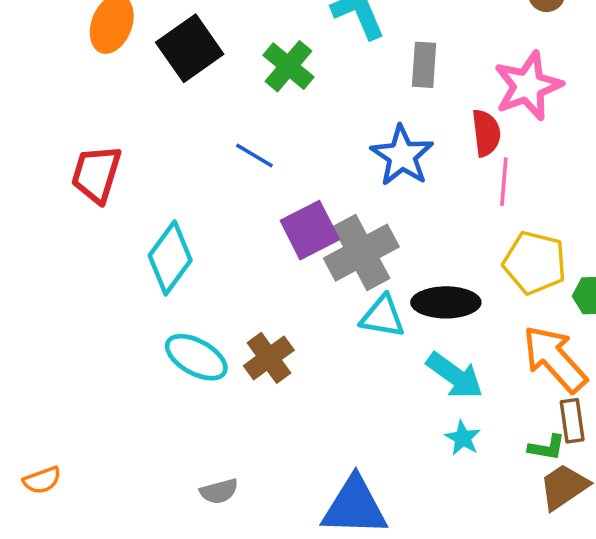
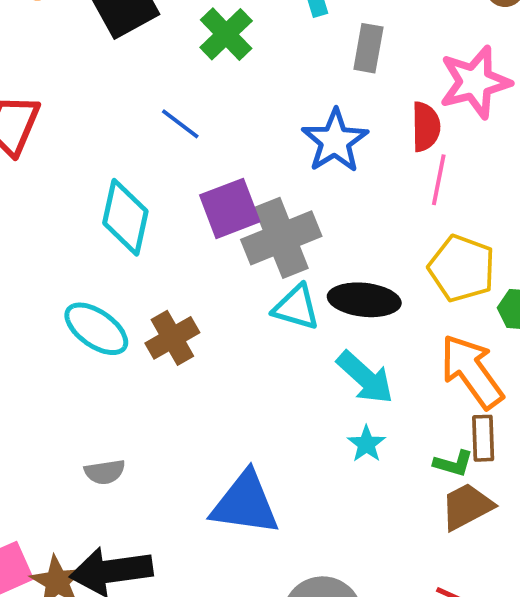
cyan diamond: (170, 258) -> (125, 217), moved, turned -30

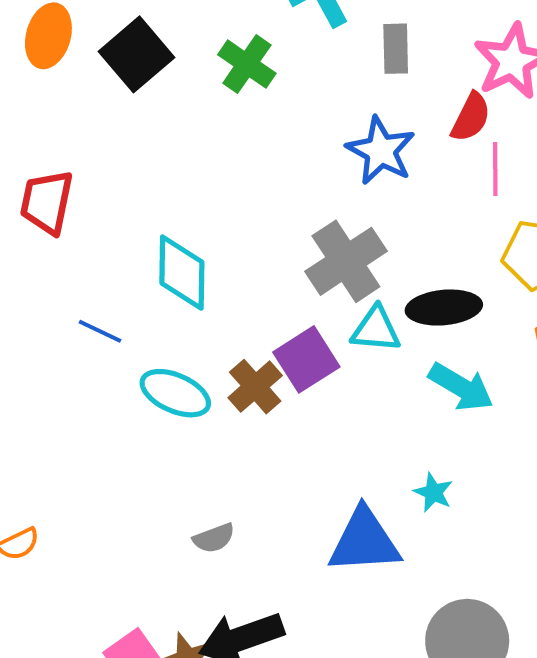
blue line: (180, 124) -> (100, 331), moved
red semicircle: (426, 127) -> (471, 117), turned 39
purple square: (230, 208) -> (306, 359), moved
cyan star: (366, 444) -> (433, 492), moved

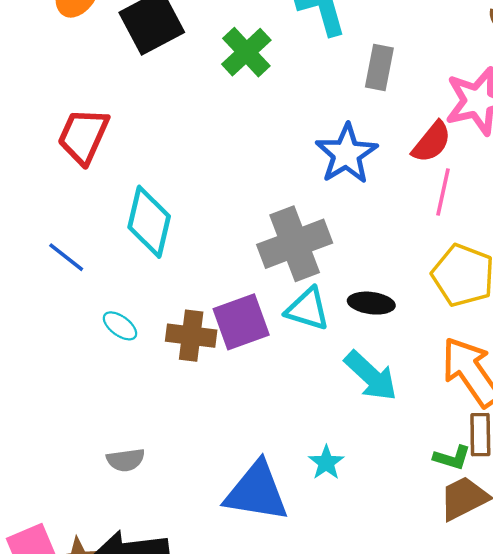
red trapezoid: (47, 202) -> (83, 136), moved
black ellipse: (444, 308) -> (371, 303), size x0.7
brown cross: (255, 387) -> (191, 336), turned 36
cyan ellipse: (175, 393) -> (120, 326), size x0.6

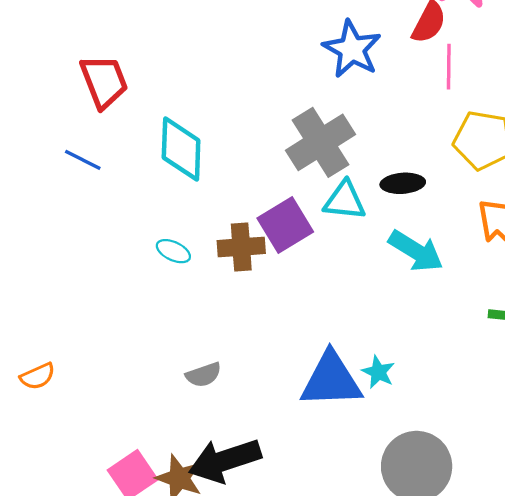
red trapezoid: (83, 136) -> (104, 82), turned 146
blue line: (66, 257) -> (83, 160), moved
cyan star: (326, 463) -> (378, 372), moved

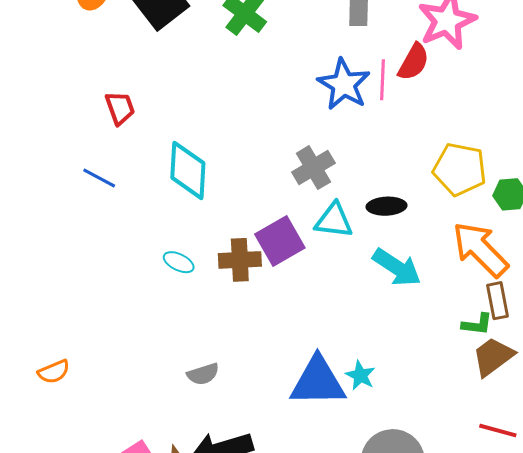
pink line: (449, 67) -> (382, 80), moved
red trapezoid: (104, 82) -> (120, 108), size x0.7
gray cross: (320, 142) -> (313, 168), size x0.7

